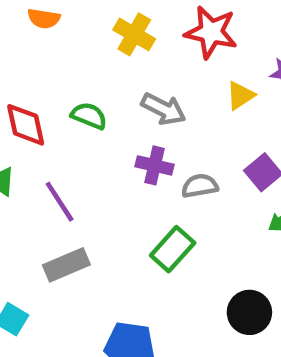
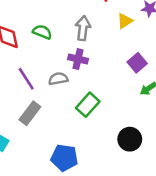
gray arrow: (164, 109) -> (83, 28), turned -110
gray semicircle: (200, 186) -> (58, 79), moved
gray rectangle: (66, 265) -> (30, 113), turned -30

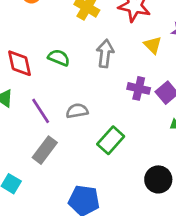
yellow triangle: (125, 21) -> (153, 45), turned -42
purple cross: (78, 59) -> (139, 88), moved

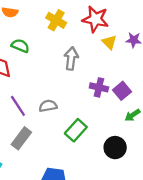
yellow triangle: (153, 45) -> (109, 42), moved
green semicircle: (59, 58) -> (20, 46), moved
black circle: (158, 179) -> (115, 148), moved

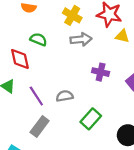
yellow triangle: (109, 42) -> (122, 36), turned -32
gray arrow: (71, 58) -> (81, 39), moved, turned 78
purple cross: (99, 87) -> (101, 72), moved

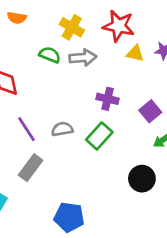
green semicircle: (38, 39) -> (50, 55), moved
green rectangle: (91, 119) -> (99, 136), moved

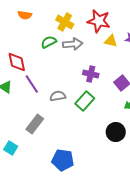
green semicircle: (50, 55) -> (49, 42), turned -49
purple line: (26, 129) -> (32, 84), moved

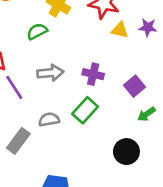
gray arrow: (73, 44) -> (50, 73), moved
gray semicircle: (58, 96) -> (49, 120), moved

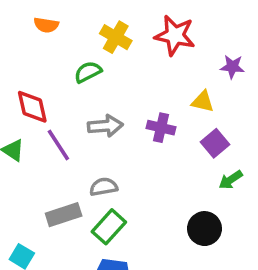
yellow triangle: (120, 30) -> (203, 102), moved
green rectangle: (85, 110) -> (109, 227), moved
gray rectangle: (18, 141) -> (64, 215), turned 35

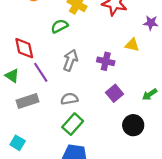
gray arrow: (105, 126) -> (70, 60), turned -65
purple square: (215, 143) -> (114, 93), moved
gray rectangle: (64, 215) -> (28, 101), moved

